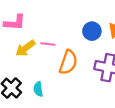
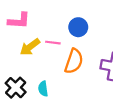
blue circle: (92, 31) -> (78, 27), moved

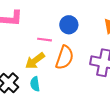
yellow arrow: (30, 47) -> (35, 61), moved

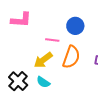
cyan semicircle: (35, 84) -> (43, 82), turned -48

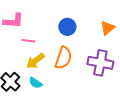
pink line: (52, 40) -> (28, 41), moved

